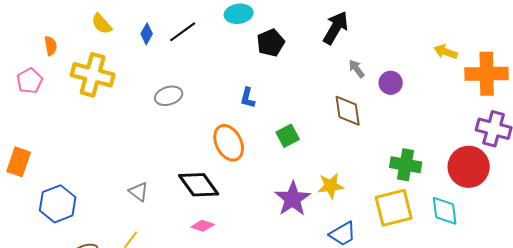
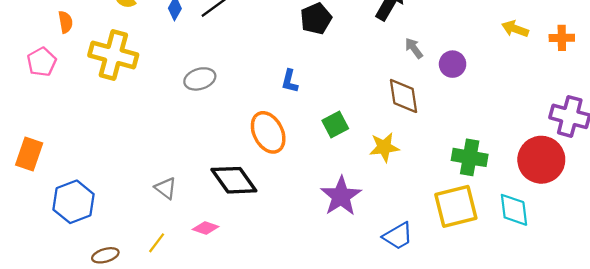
orange cross: (487, 74) -> (562, 38), moved, size x0.5
yellow star: (331, 186) -> (384, 147), moved
pink diamond: (203, 226) -> (206, 228), moved

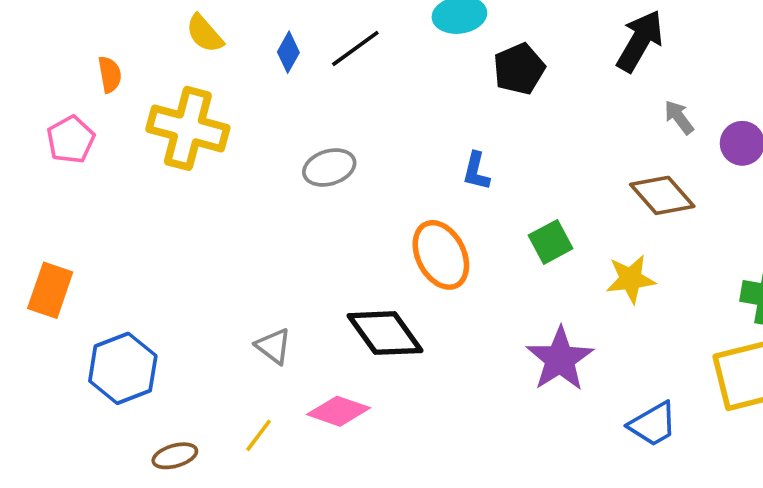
brown diamond: (404, 96) -> (662, 195), turned -33
pink diamond: (206, 228) -> (339, 411), size x1.4

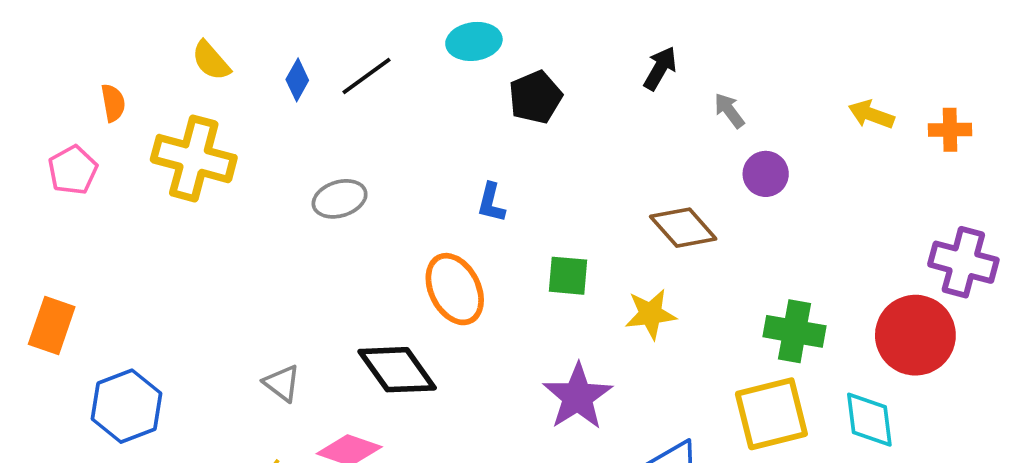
black arrow: (640, 41) -> (660, 68), size x0.7
gray arrow: (679, 117) -> (729, 111), moved
green square: (551, 242) -> (568, 276), turned 33

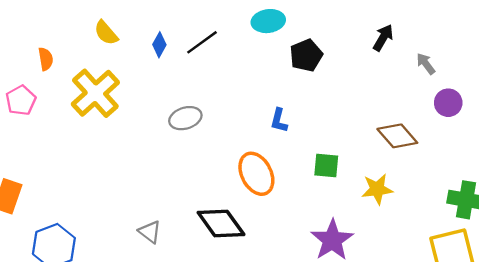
yellow cross: (194, 159) -> (95, 93), turned 33

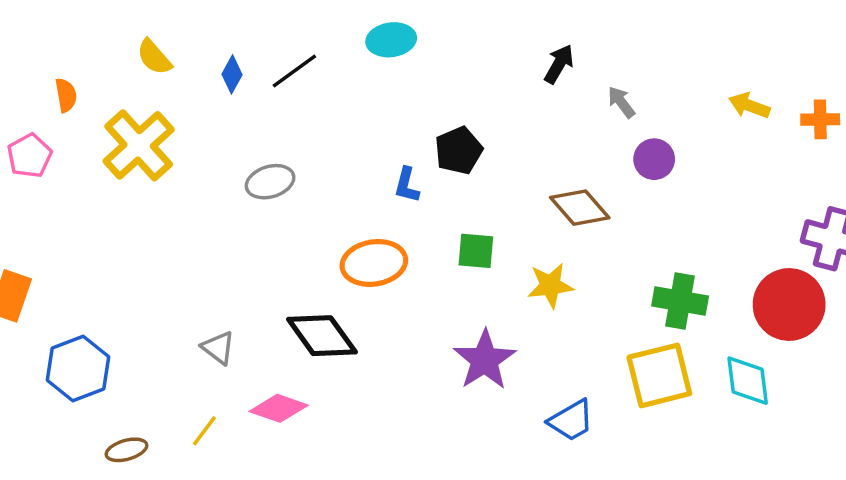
black pentagon: (306, 55) -> (459, 151), moved
orange ellipse: (256, 174) -> (374, 263), turned -72

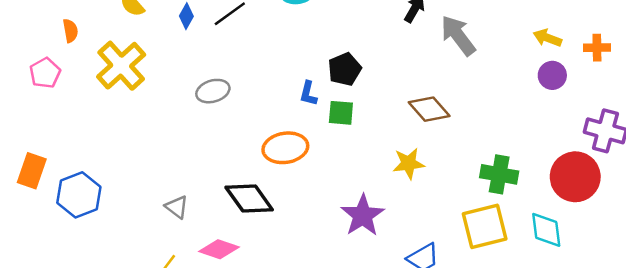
gray arrow: (621, 102) -> (458, 35), size x1.8
purple circle: (654, 159) -> (552, 75), moved
green square: (476, 251) -> (341, 113), moved
blue hexagon: (78, 369) -> (79, 195), moved

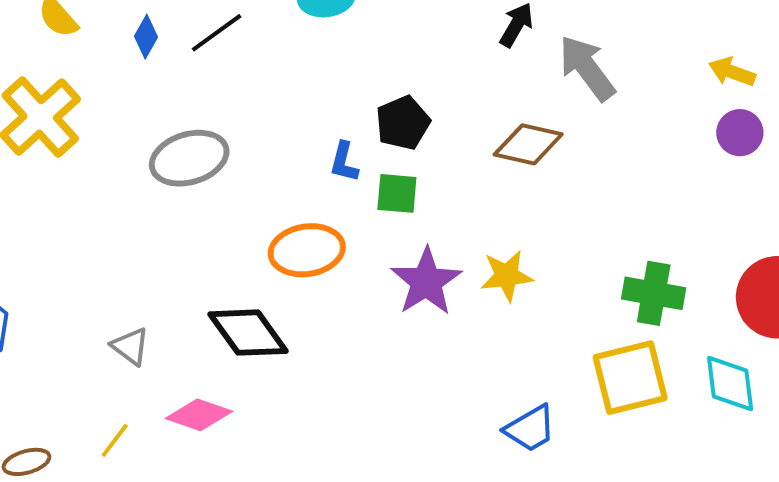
gray ellipse: (213, 91) -> (189, 158), size x1.4
brown diamond: (429, 109) -> (528, 144), moved, turned -36
purple star: (363, 215) -> (426, 282), moved

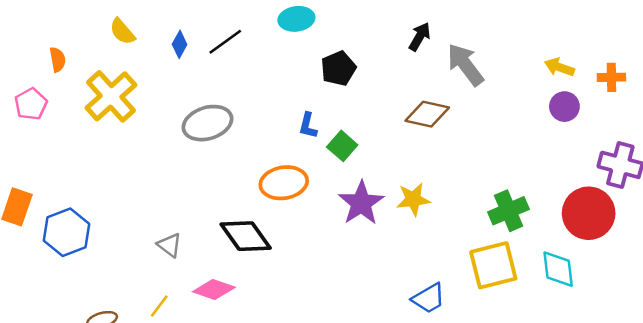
black pentagon: (403, 123) -> (338, 68), moved
green square: (397, 193) -> (342, 146), turned 36
green cross: (654, 293) -> (509, 211), turned -33

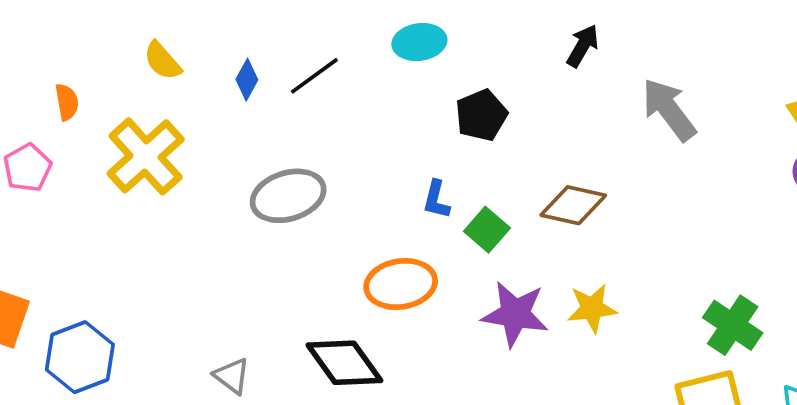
black arrow: (420, 37) -> (583, 46), moved
brown diamond: (427, 114) -> (573, 205), moved
purple star: (361, 203) -> (515, 314), turned -30
green cross: (509, 211) -> (733, 325), turned -33

